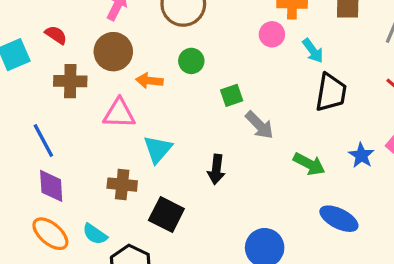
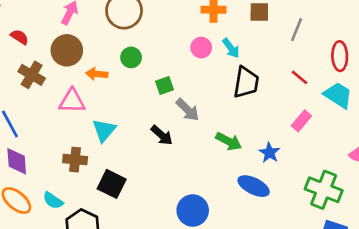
pink circle: (272, 34) -> (201, 48), moved
brown cross: (70, 81) -> (32, 75), turned 30
blue star: (361, 155) -> (269, 153), moved
black arrow: (216, 169) -> (162, 135), moved, turned -55

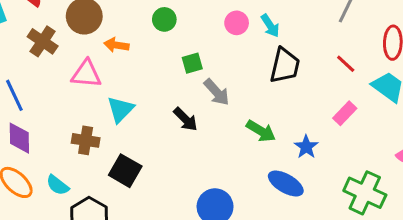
green circle: (131, 57) -> (164, 19), moved

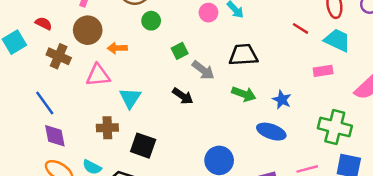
black trapezoid: (285, 65) -> (243, 55), moved, turned -96
pink rectangle: (345, 113) -> (323, 71), moved, turned 48

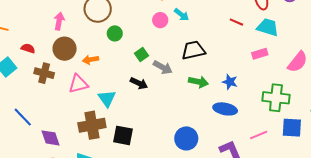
black arrow: (183, 96) -> (139, 83), moved
blue line: (45, 103) -> (23, 117), moved
brown cross: (107, 128) -> (92, 125), size x1.5

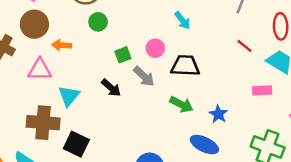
pink circle: (160, 20) -> (155, 48), moved

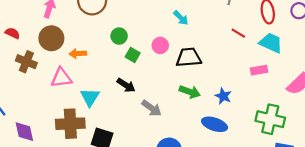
green circle: (98, 22) -> (119, 36), moved
green square: (123, 55) -> (133, 55), turned -32
gray arrow: (144, 76) -> (152, 108), moved

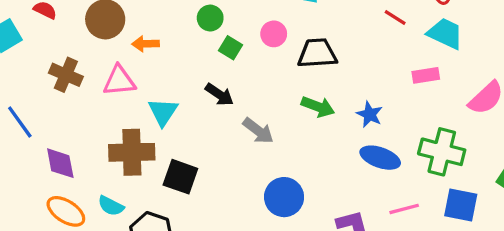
brown cross: (26, 62) -> (66, 75), moved
blue ellipse: (214, 124) -> (380, 158), moved

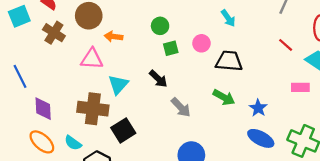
green square: (231, 48) -> (171, 48), turned 35
brown cross: (66, 75) -> (54, 33), moved
black square: (180, 177) -> (123, 130), turned 30

